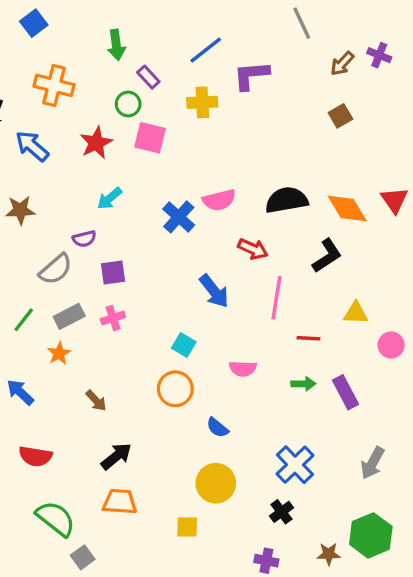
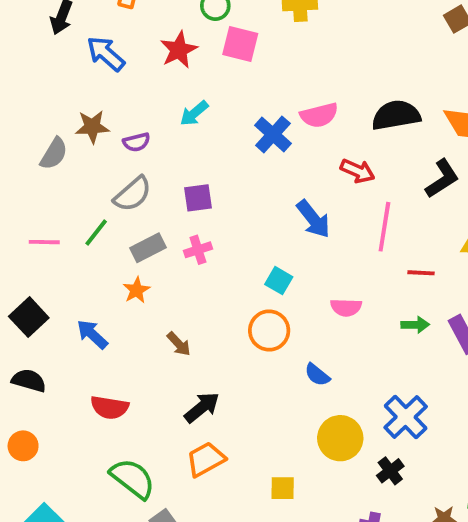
purple semicircle: (84, 239) -> (136, 142), moved
green line: (24, 320) -> (96, 232), moved
yellow circle: (216, 483) -> (340, 438), moved
orange trapezoid: (120, 502) -> (206, 459), turned -33

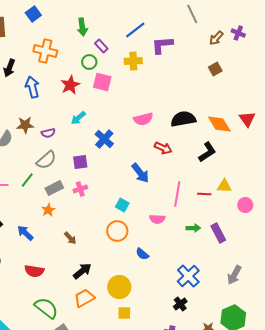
blue arrow: (106, 54) -> (32, 87), turned 35
blue cross: (273, 134) -> (104, 139), moved
pink line: (384, 227) -> (177, 194), moved
red line: (421, 273) -> (204, 194), moved
yellow circle: (340, 438) -> (119, 287), moved

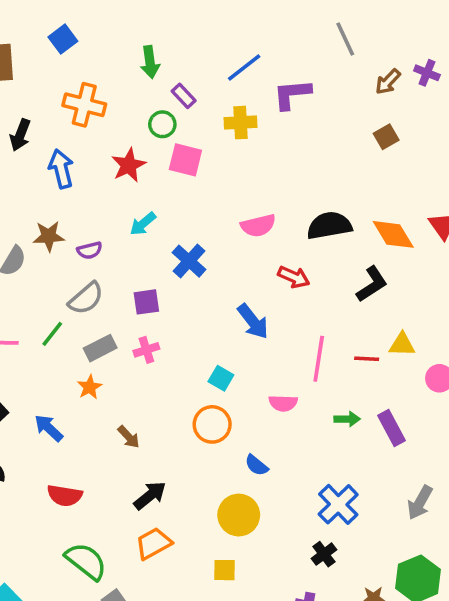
yellow circle: (119, 287) -> (239, 515), moved

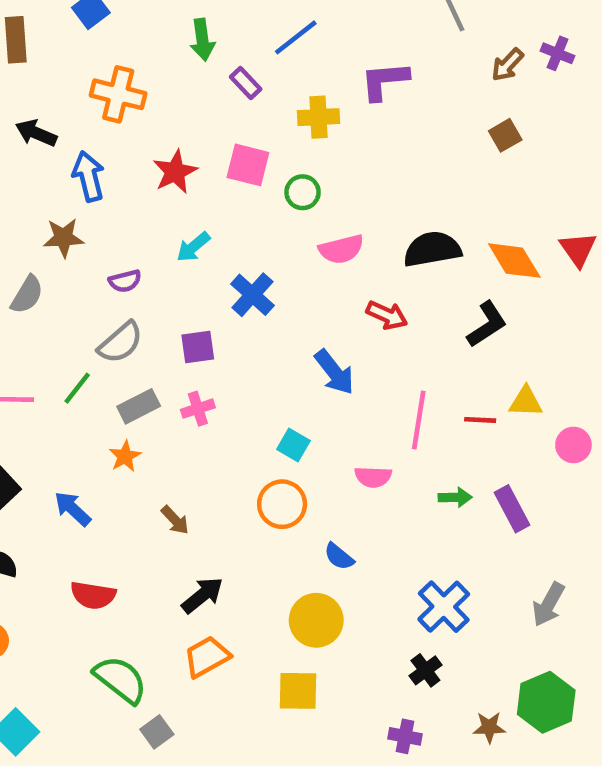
blue line: (244, 67) -> (296, 37), moved
green circle: (162, 124) -> (303, 192), moved
black arrow: (20, 135) -> (36, 133), turned 92
brown star: (49, 236) -> (63, 238), moved
yellow square: (225, 570) -> (298, 691), size x1.4

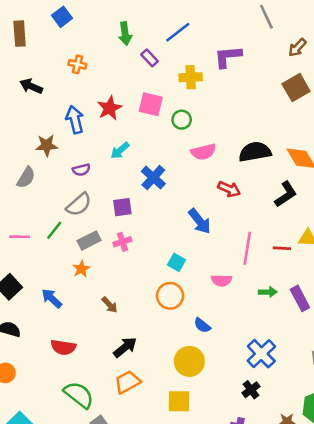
orange cross: (118, 94) -> (77, 64), size x0.6
brown square: (505, 135) -> (296, 88), size x1.5
blue arrow: (89, 176) -> (75, 120), moved

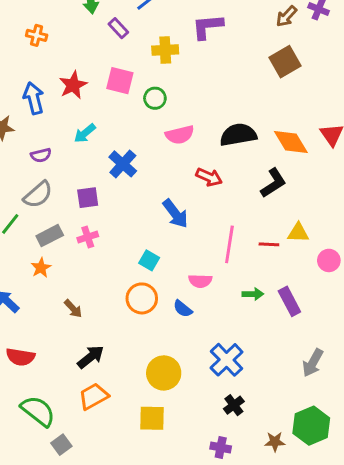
blue semicircle: (202, 325) -> (183, 309), moved
blue cross: (261, 354) -> (227, 360), moved

